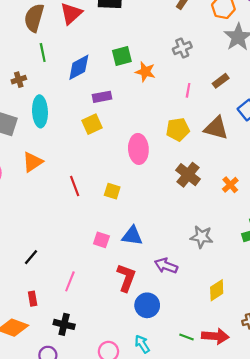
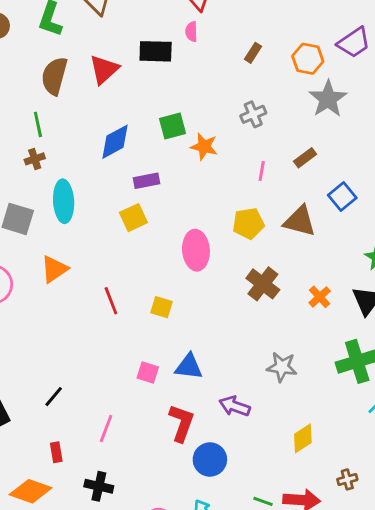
green line: (43, 53) -> (38, 124), moved

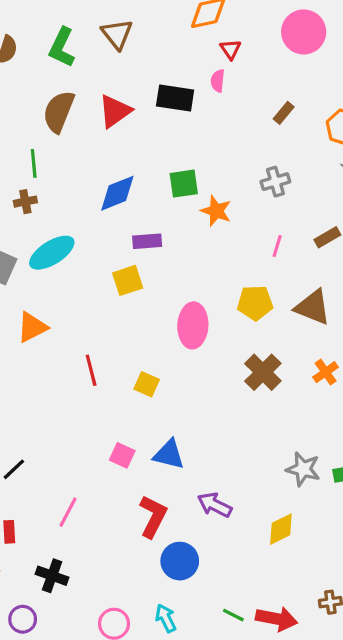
cyan ellipse: (64, 201) -> (52, 253), turned 54
orange cross: (320, 297) -> (326, 372), moved
gray star: (282, 367) -> (303, 469), moved
yellow diamond: (303, 438) -> (281, 529), moved

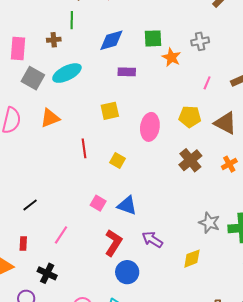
green line: (34, 163) -> (72, 20), moved
gray cross: (275, 182) -> (200, 41), moved
yellow square: (128, 280) -> (110, 111), moved

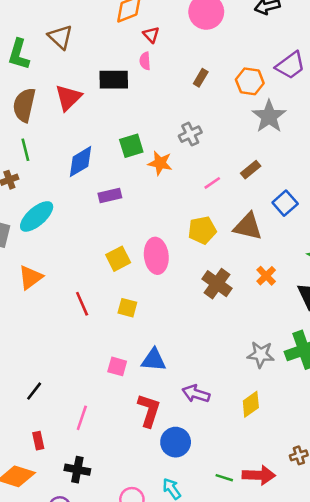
pink line: (207, 83) -> (212, 183), turned 48
yellow square: (110, 111) -> (118, 259), moved

